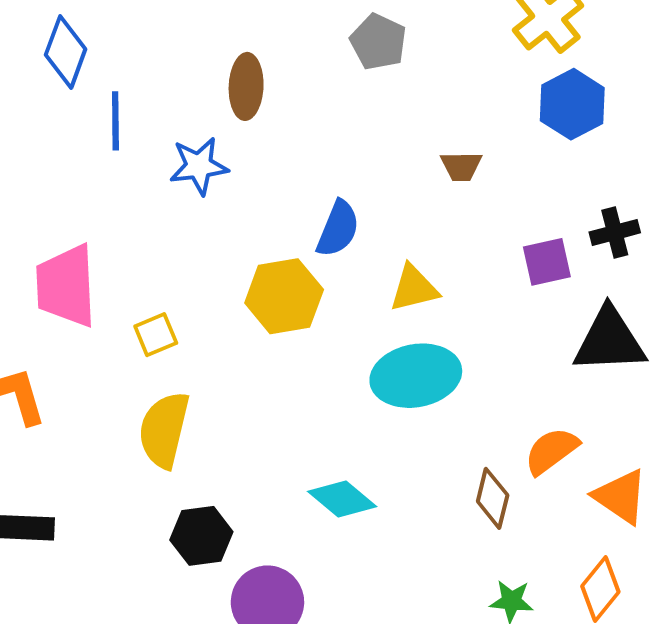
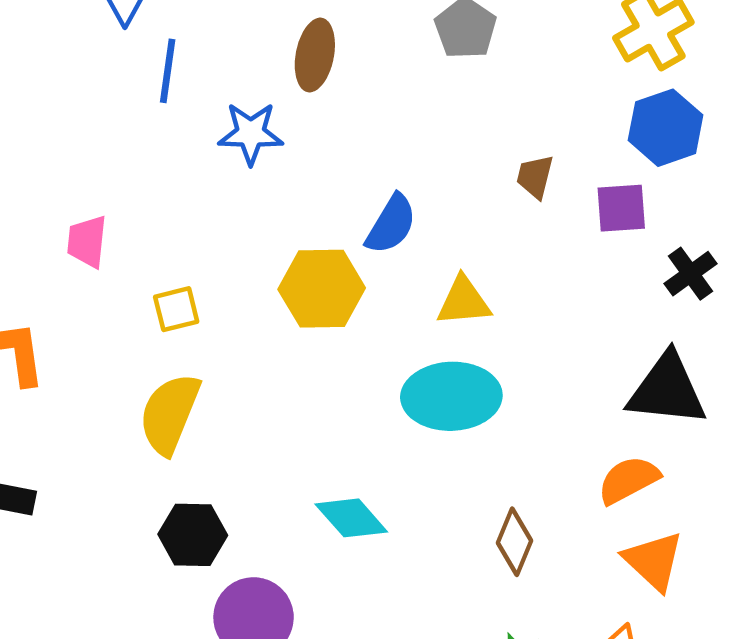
brown trapezoid: (461, 166) -> (535, 177), turned 96
black cross: (615, 232) -> (690, 274), turned -30
purple square: (547, 262) -> (621, 208), moved
pink trapezoid: (66, 286) -> (87, 242), size x0.6
orange semicircle: (551, 451) -> (629, 480), moved

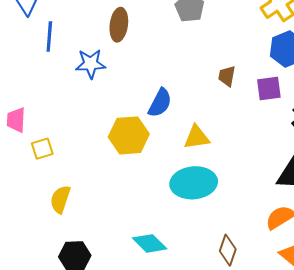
yellow square: (176, 309) -> (42, 149), moved
yellow semicircle: (170, 414) -> (60, 199), size x0.7

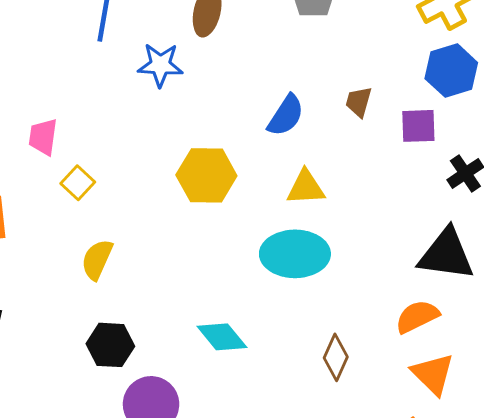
blue semicircle: (160, 103) -> (286, 115), moved
yellow square: (42, 149) -> (78, 183), turned -35

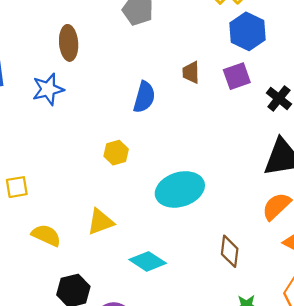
yellow hexagon: (206, 175) -> (116, 153), moved, size x0.6
yellow square: (78, 183) -> (17, 187), turned -35
yellow triangle: (306, 188) -> (100, 222), moved
yellow semicircle: (97, 260) -> (46, 235), turned 108

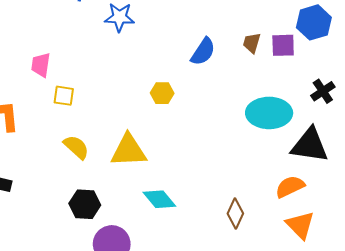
purple square: (237, 76) -> (283, 45), moved
cyan ellipse: (180, 189) -> (269, 113), moved
yellow triangle: (100, 222) -> (129, 150), size x1.4

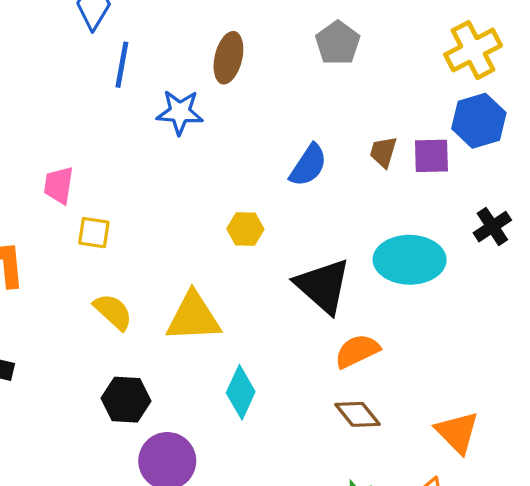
black triangle: (310, 145) -> (323, 286), moved, turned 33
orange semicircle: (290, 187) -> (357, 351), moved
cyan diamond: (159, 199) -> (241, 392), turned 64
brown diamond: (235, 214) -> (358, 414), turned -64

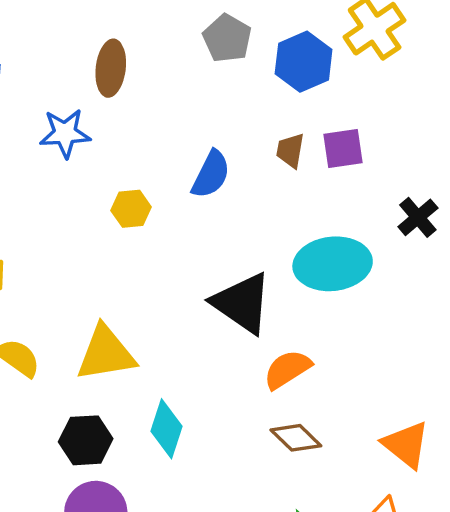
blue hexagon: (479, 121) -> (304, 62), moved
yellow hexagon: (245, 229) -> (131, 209), moved
black hexagon: (126, 400) -> (86, 440), moved

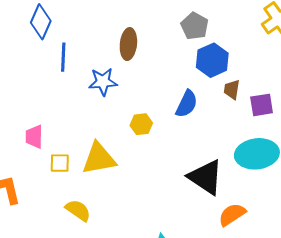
blue hexagon: (304, 62) -> (212, 60), moved
purple square: (343, 149) -> (262, 105), moved
yellow triangle: (106, 353) -> (99, 159), moved

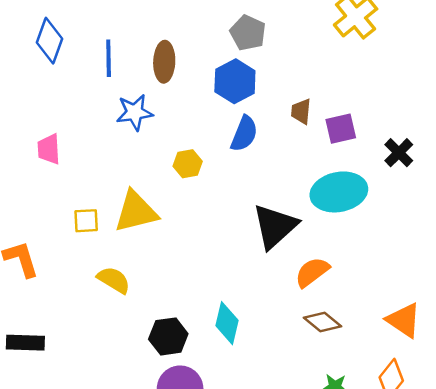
blue line: (63, 57) -> (109, 58), moved
blue hexagon: (212, 60) -> (235, 81), moved
pink trapezoid: (34, 137) -> (49, 149), moved
black triangle: (206, 177) -> (275, 226), turned 48

